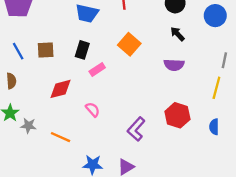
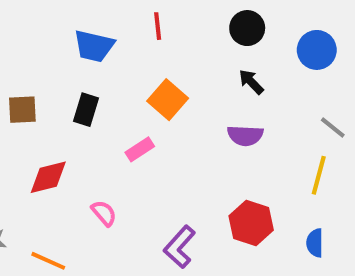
gray line: (224, 60) -> (333, 128), turned -63
pink rectangle: (97, 69) -> (140, 149), moved

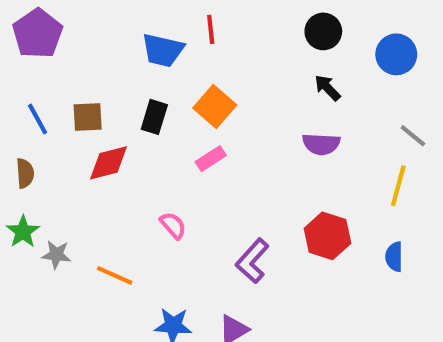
red line: (158, 26) -> (211, 29), moved
orange square: (168, 100) -> (215, 107), moved
red diamond: (48, 177) -> (108, 163), moved

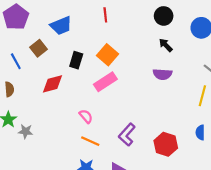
blue trapezoid: (163, 50) -> (61, 26), moved, turned -35
brown square: (88, 117) -> (38, 48), moved, turned -35
pink rectangle: (211, 159) -> (105, 82), size x1.5
red hexagon: (327, 236) -> (166, 144), moved
orange line: (115, 275) -> (90, 141), moved

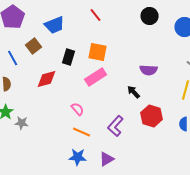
red line: (105, 15) -> (96, 15), turned -32
black arrow: (166, 45) -> (134, 92), moved
orange square: (107, 55) -> (98, 52), turned -30
red hexagon: (166, 144) -> (152, 116), moved

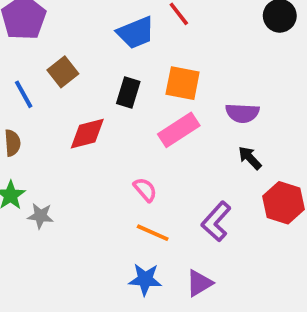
blue trapezoid: (55, 25) -> (136, 33), moved
purple semicircle: (149, 70) -> (242, 113), moved

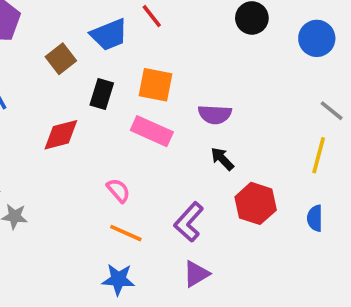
brown square: (63, 72) -> (61, 59), moved
pink rectangle: (179, 130) -> (152, 131), turned 57
purple triangle: (199, 283) -> (196, 274), moved

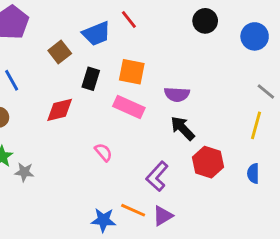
black arrow: (222, 159) -> (183, 128), size x1.4
orange line: (126, 233) -> (133, 210), moved

